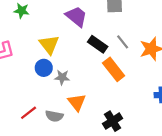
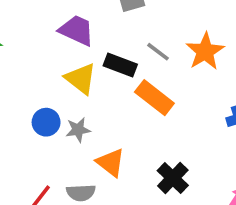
yellow triangle: (49, 45) -> (81, 79), moved

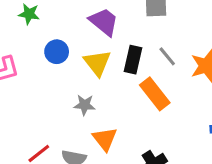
black rectangle: (120, 65) -> (133, 60), turned 68
blue circle: (46, 122) -> (57, 52), moved

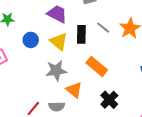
orange rectangle: (155, 94) -> (97, 66), moved
gray star: (85, 105) -> (56, 71), size x1.5

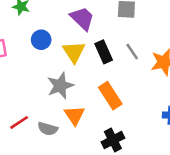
black rectangle: (81, 34) -> (104, 52), turned -42
gray star: (56, 71) -> (60, 86), turned -30

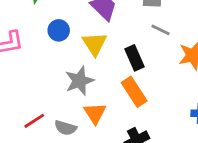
black rectangle: (104, 52) -> (134, 58), moved
gray line: (132, 52) -> (161, 30), moved, turned -30

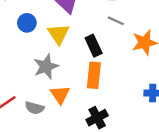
orange rectangle: (134, 92) -> (94, 75), turned 40

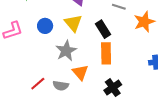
blue circle: (27, 23) -> (45, 26), moved

